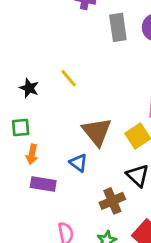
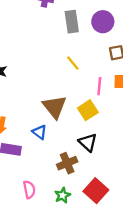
yellow line: (69, 78) -> (73, 63), moved

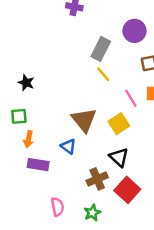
gray rectangle: (72, 22) -> (101, 49), moved, turned 35
pink line: (99, 86) -> (131, 98), turned -36
red square: (96, 191) -> (127, 190), moved

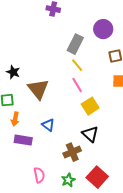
pink line: (131, 98) -> (77, 85), moved
brown triangle: (84, 120) -> (38, 89), moved
red square: (127, 190) -> (97, 177), moved

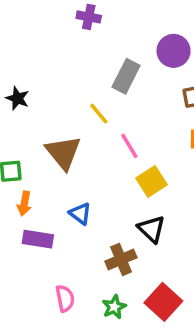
yellow line: (77, 65) -> (99, 114), moved
black star: (13, 72) -> (18, 98), moved

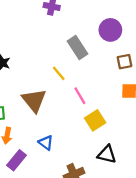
gray rectangle: (126, 76) -> (78, 48), turned -60
black triangle: (151, 229) -> (107, 154), moved, turned -30
purple rectangle: (38, 239) -> (16, 160), turned -60

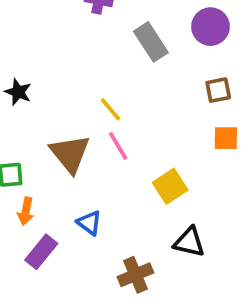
purple circle: (110, 30) -> (210, 27), moved
gray rectangle: (78, 48) -> (151, 42), moved
pink line: (80, 96) -> (118, 146), moved

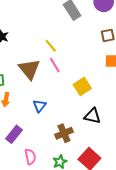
blue triangle: (89, 223) -> (39, 106), turned 32
purple rectangle: (41, 252) -> (14, 134), moved

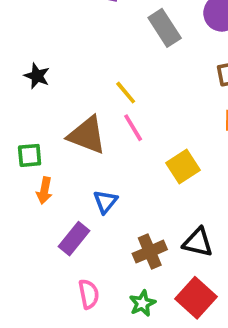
brown triangle: (29, 69) -> (87, 135), turned -30
black triangle: (92, 116) -> (198, 242), moved
purple rectangle: (14, 134) -> (74, 239), moved

